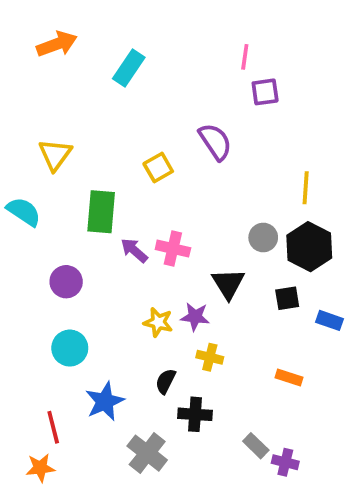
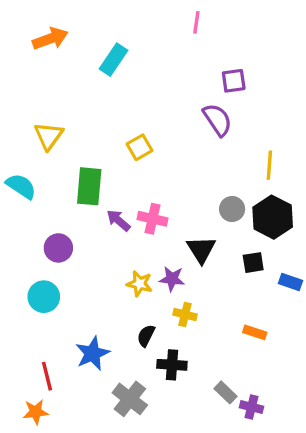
pink line: (245, 57) -> (196, 22), moved
purple semicircle: (215, 142) -> (217, 120), moved
cyan circle: (70, 348) -> (44, 297), moved

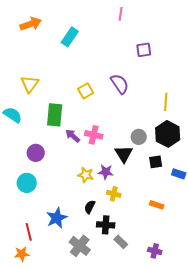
purple semicircle: (217, 120) -> (120, 84), moved
gray circle: (232, 209) -> (139, 137), moved
gray rectangle: (226, 392) -> (121, 242), moved

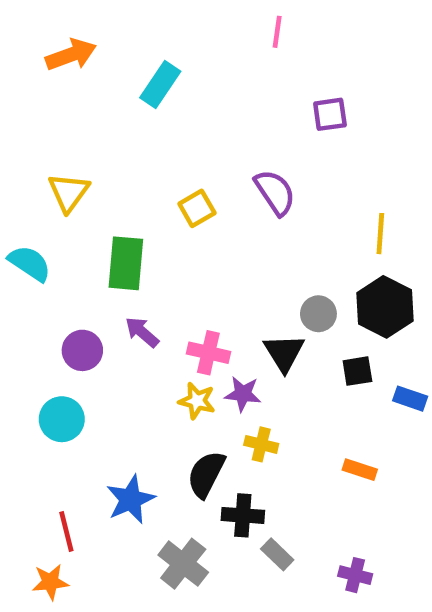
pink cross: (94, 135) -> (208, 353), moved
purple arrow: (73, 136) -> (142, 332), moved
black semicircle: (90, 207) -> (206, 474), size x1.5

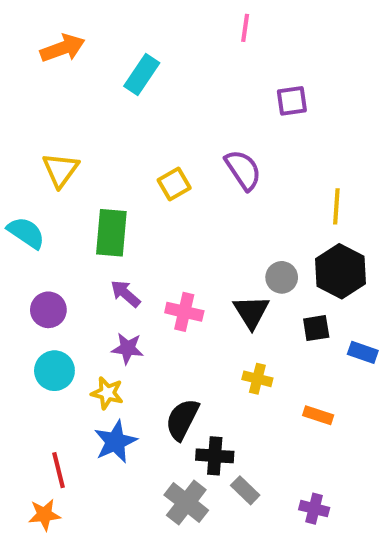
purple circle: (82, 350) -> (48, 310), moved
purple star: (243, 394) -> (128, 348), moved
yellow star: (197, 401) -> (107, 393), moved
yellow cross: (261, 444) -> (257, 379), moved
gray cross: (183, 564) -> (186, 503), moved

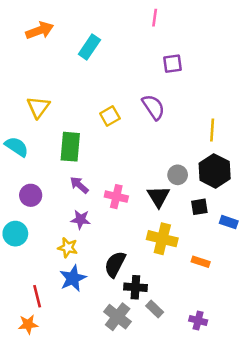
purple square: (292, 101) -> (173, 64), moved
cyan circle: (54, 371) -> (15, 234), moved
yellow cross: (257, 379) -> (162, 239), size x1.6

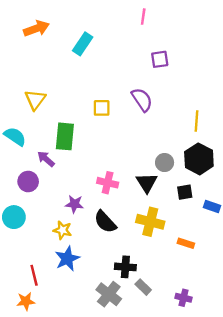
yellow square: (110, 116) -> (102, 108), turned 30
purple arrow: (79, 185) -> (46, 159), moved
black semicircle: (115, 264) -> (105, 222), moved, turned -70

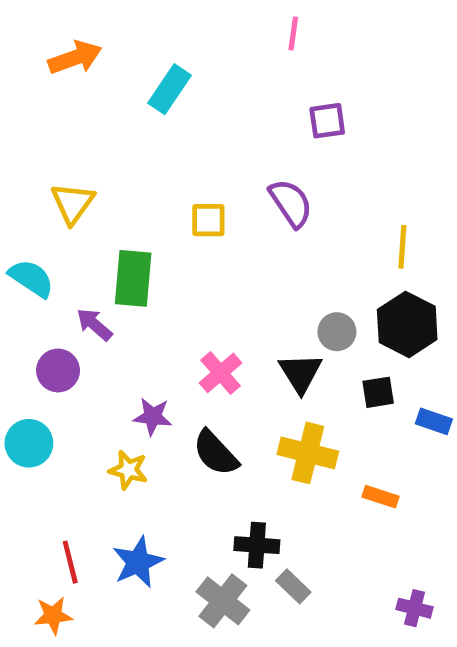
pink cross: (108, 183) -> (220, 373), turned 36
blue star: (67, 259) -> (138, 562), moved
purple cross: (184, 298) -> (415, 608), moved

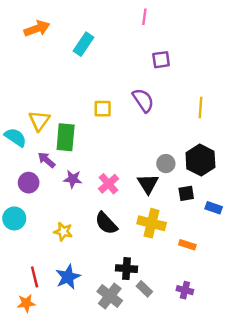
yellow triangle: (73, 203) -> (39, 121), moved
yellow line: (402, 247) -> (200, 107), moved
purple star: (153, 417) -> (73, 179), moved
purple cross: (415, 608) -> (185, 290), moved

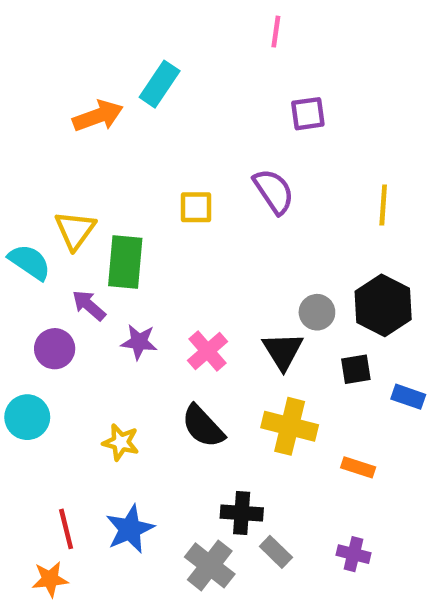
orange arrow: (37, 29) -> (98, 116), moved

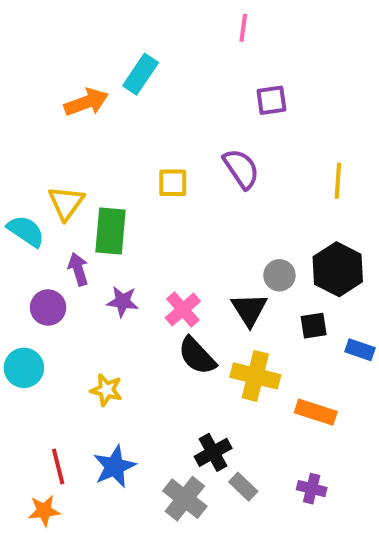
purple arrow: (89, 305) -> (78, 269), turned 32
black semicircle: (203, 426) -> (197, 356), moved
orange rectangle: (358, 467) -> (316, 412), size x1.4
black cross: (242, 513) -> (213, 452), turned -33

